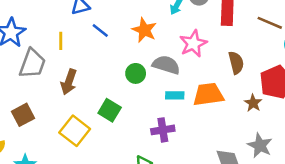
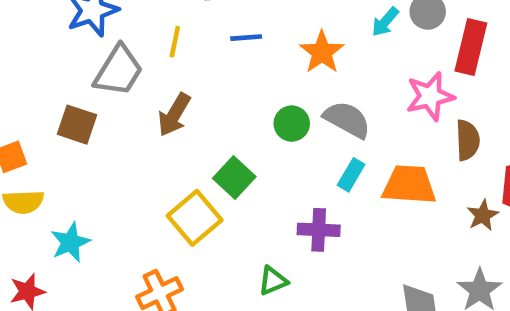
blue line: (100, 30) -> (246, 38), turned -54
pink star: (193, 44) -> (430, 96), moved
cyan rectangle: (175, 95) -> (351, 175), turned -72
brown square: (23, 115) -> (77, 125), moved, turned 35
yellow square: (75, 131) -> (195, 218), moved

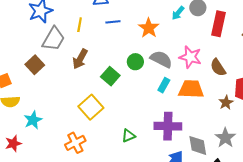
pink star: (430, 96) -> (190, 57), moved, turned 30
brown square: (77, 125) -> (35, 65), turned 30
brown semicircle: (468, 140) -> (218, 68), turned 150
green square: (234, 178) -> (110, 76), moved
purple cross: (319, 230) -> (168, 126), moved, size x1.4

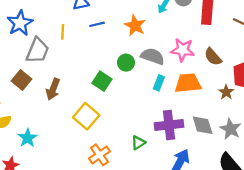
brown arrow: (80, 59) -> (53, 89), moved
green triangle: (128, 136) -> (138, 143), moved
orange cross: (75, 143) -> (100, 155), moved
gray diamond: (198, 145) -> (203, 125), moved

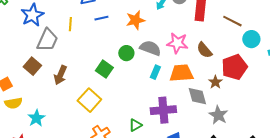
orange star: (135, 25) -> (135, 20), turned 30
gray diamond: (203, 125) -> (197, 96), moved

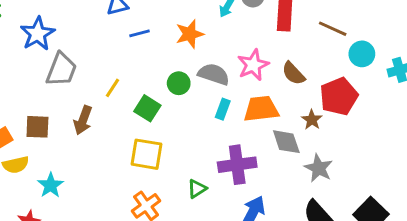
yellow line: (70, 24) -> (112, 88), moved, turned 32
pink star: (177, 43) -> (253, 65), turned -30
brown square: (32, 66) -> (37, 127), moved, turned -36
yellow square: (89, 100) -> (147, 154), moved, turned -30

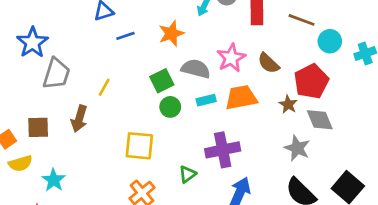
green circle: (179, 83) -> (170, 107), moved
green square: (147, 108) -> (162, 81), moved, turned 35
cyan rectangle: (223, 109) -> (206, 100), turned 60
gray diamond: (286, 142) -> (320, 120), moved

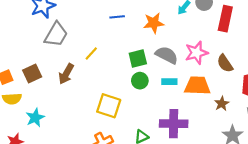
brown star: (288, 104) -> (222, 104), moved
brown square: (38, 127) -> (32, 74), turned -36

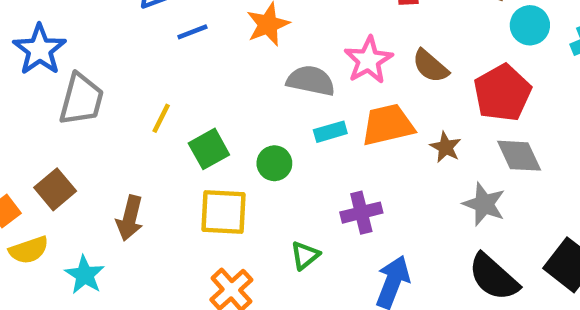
green square: (138, 59) -> (209, 149), moved
brown arrow: (66, 74) -> (130, 218), moved
green circle: (140, 81) -> (274, 163), moved
purple cross: (174, 124) -> (361, 213), size x0.7

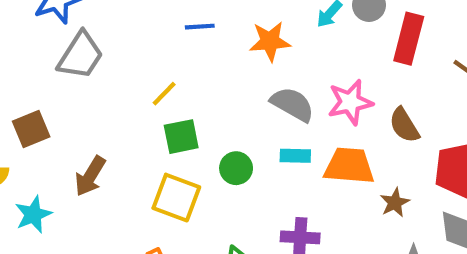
yellow line: (161, 118) -> (164, 94), moved

